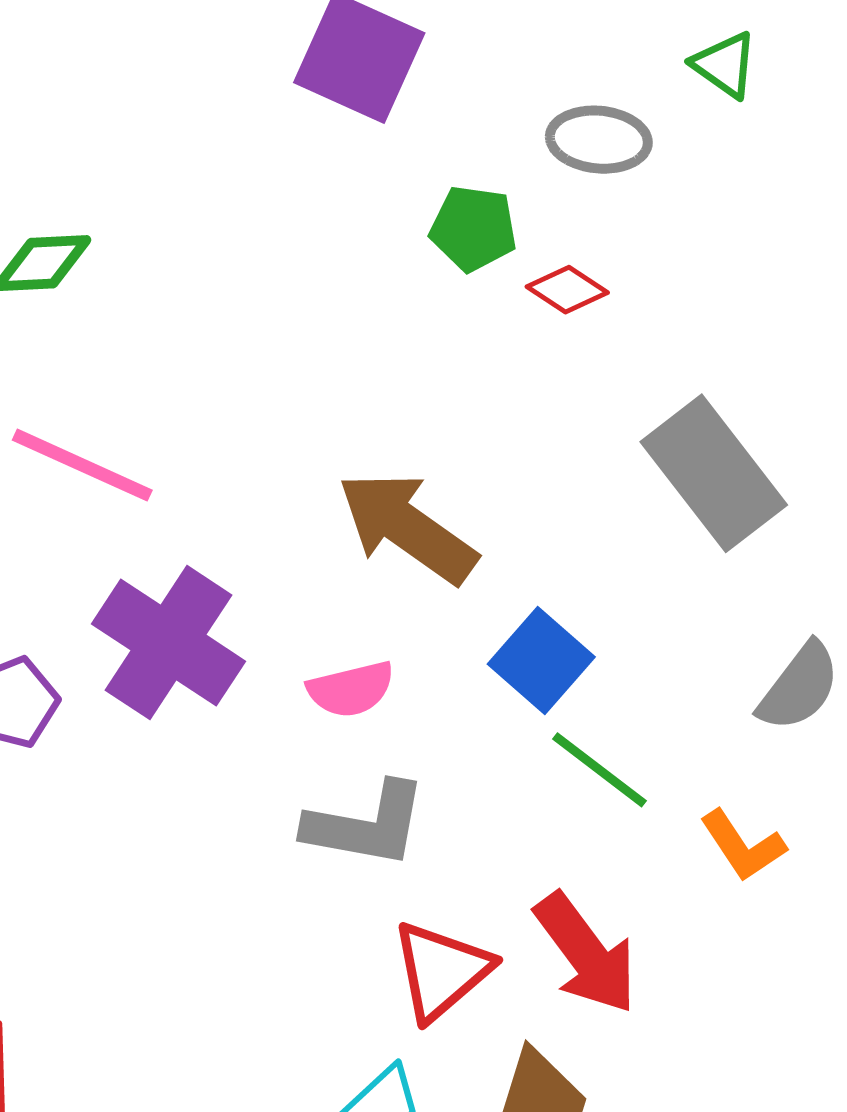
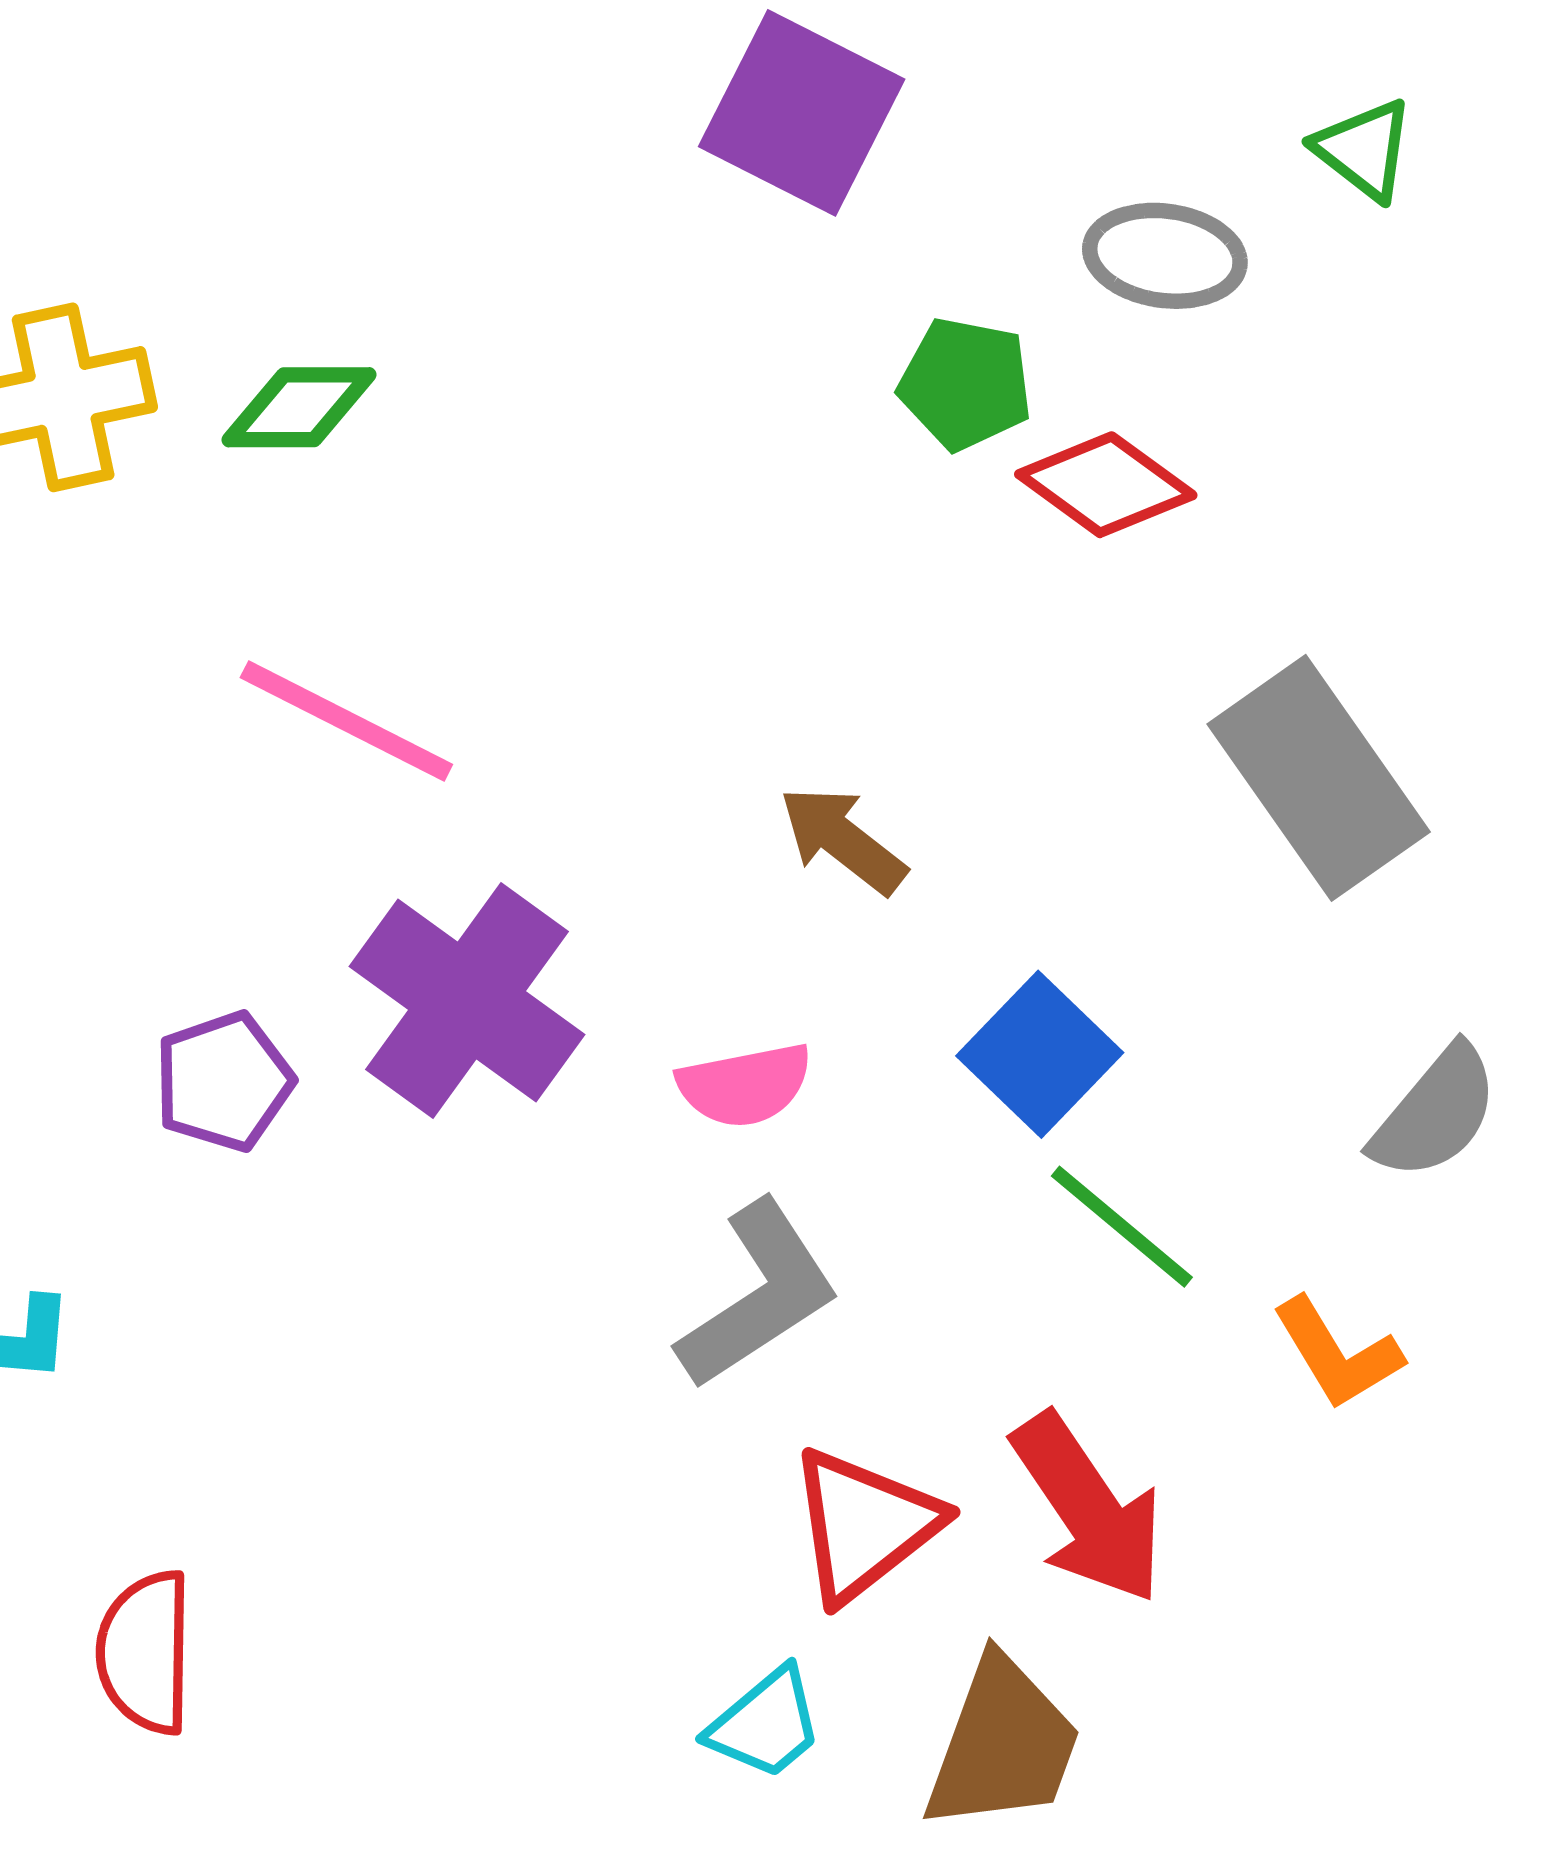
red diamond: (567, 290) -> (1106, 485), size x1.4
brown arrow: (407, 527) -> (843, 840), size x0.6
gray L-shape: (366, 825) -> (758, 1295), turned -46

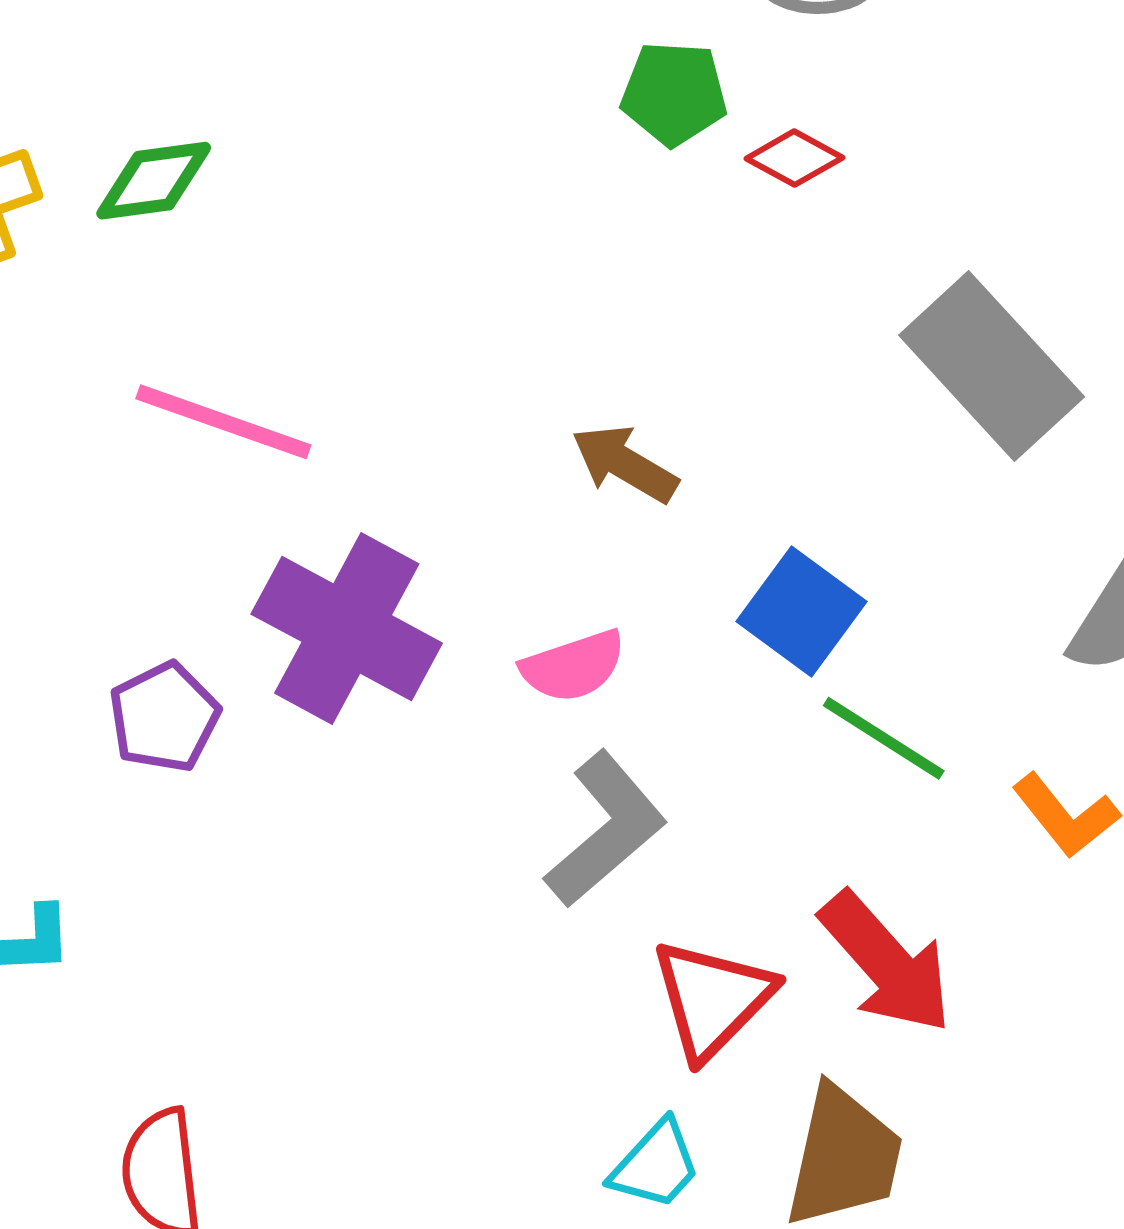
red diamond: (1106, 485) -> (794, 158), size x0.7

